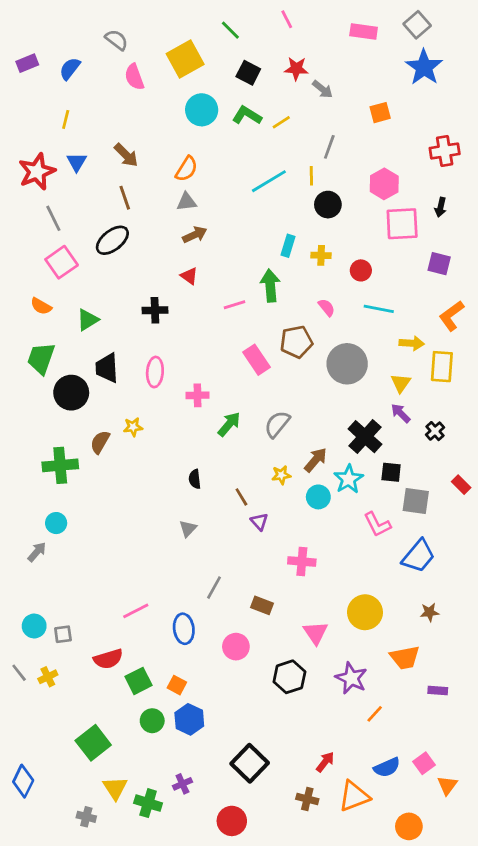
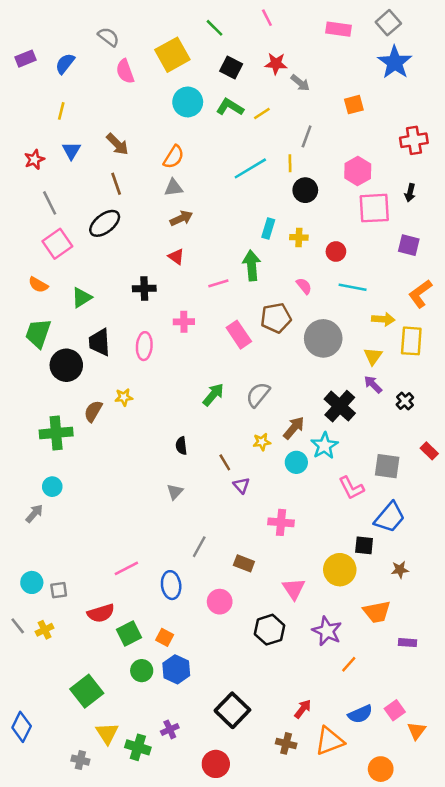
red star: (37, 172) -> (34, 159), size x0.6
pink cross: (198, 395) -> (184, 322), moved
black square: (391, 472) -> (364, 545), moved

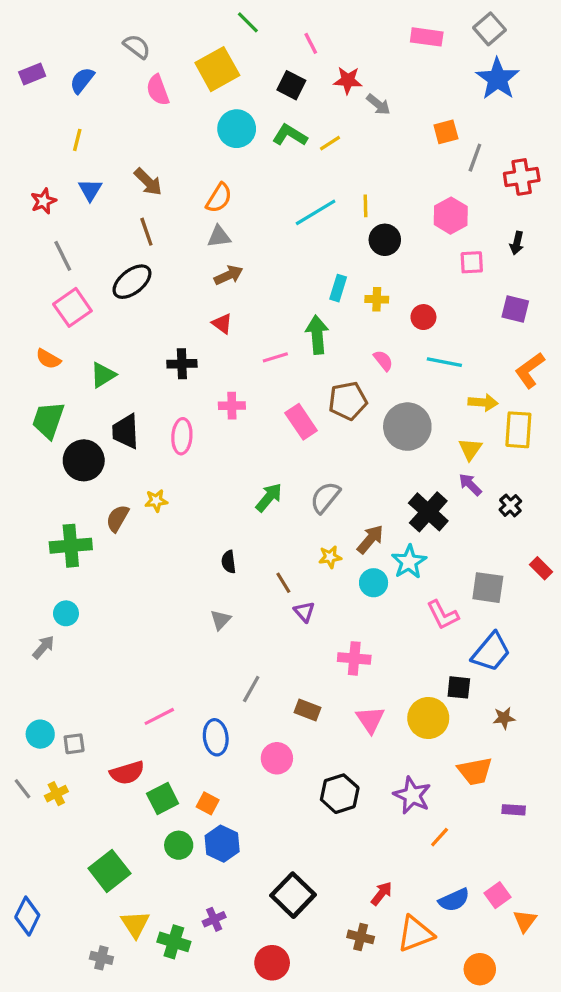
pink line: (267, 18) -> (311, 43), moved
green line: (215, 28) -> (248, 22), moved
gray line: (307, 136) -> (475, 158), moved
pink square: (374, 208) -> (472, 262), size x0.6
pink triangle: (294, 589) -> (370, 720), moved

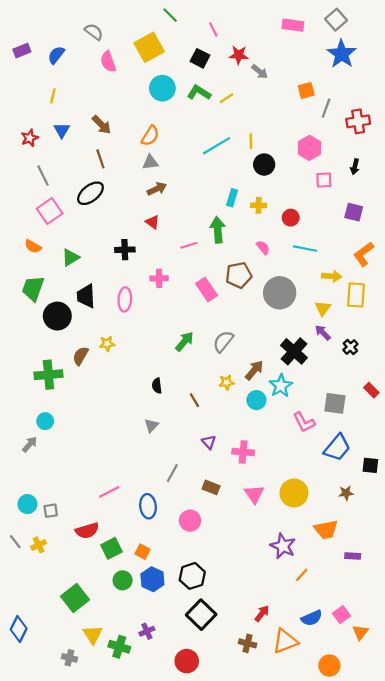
purple triangle: (304, 612) -> (209, 442), moved
black square: (459, 687) -> (370, 465), moved
black hexagon: (340, 794) -> (192, 576), moved

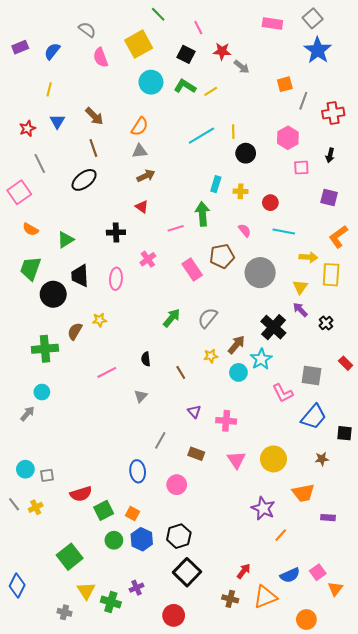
pink square: (50, 211) -> (19, 192), moved
pink cross: (159, 278) -> (148, 259), turned -35
pink line: (109, 492) -> (107, 372), moved

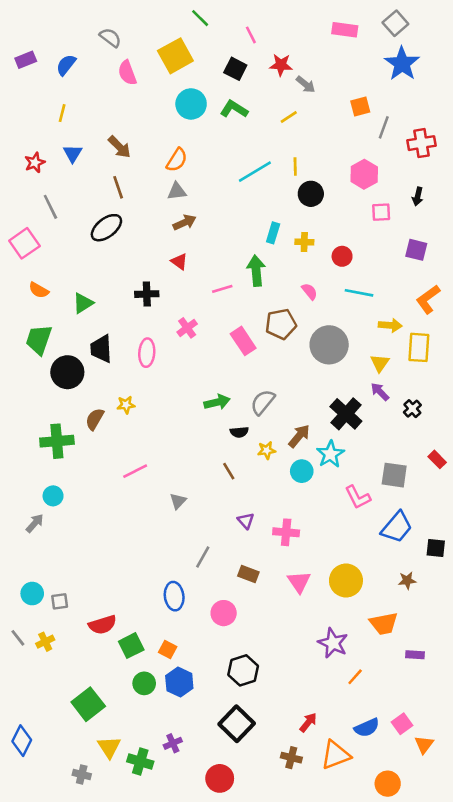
yellow line: (211, 91) -> (289, 117), moved
green arrow: (172, 318) -> (217, 402), turned 36
black semicircle: (146, 359) -> (239, 432), moved, turned -88
black hexagon: (179, 536) -> (243, 670), moved

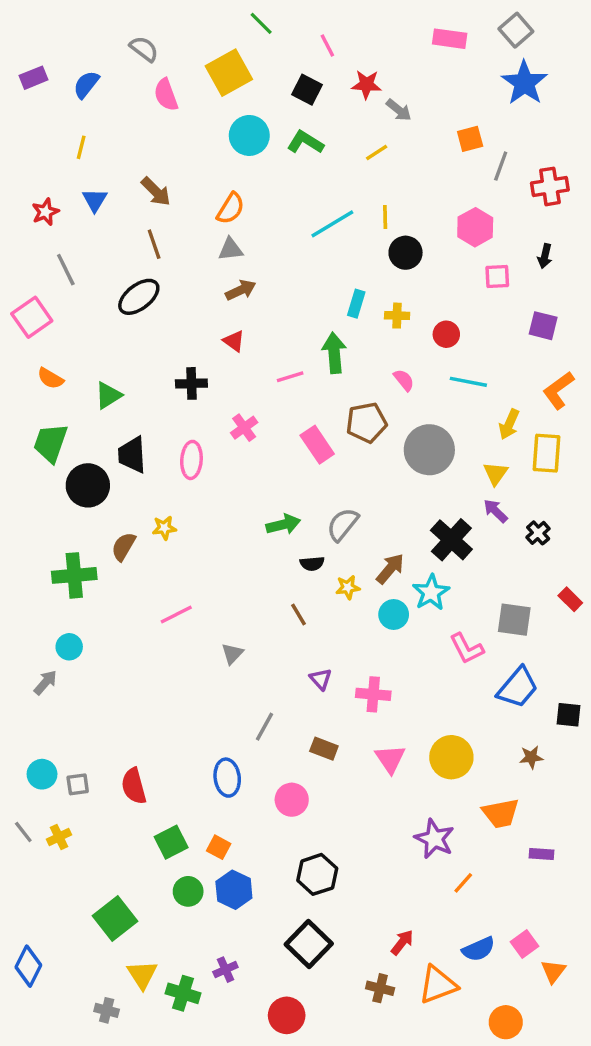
yellow arrow: (390, 325) -> (509, 424), turned 110
red semicircle: (103, 625) -> (134, 786), moved, turned 92

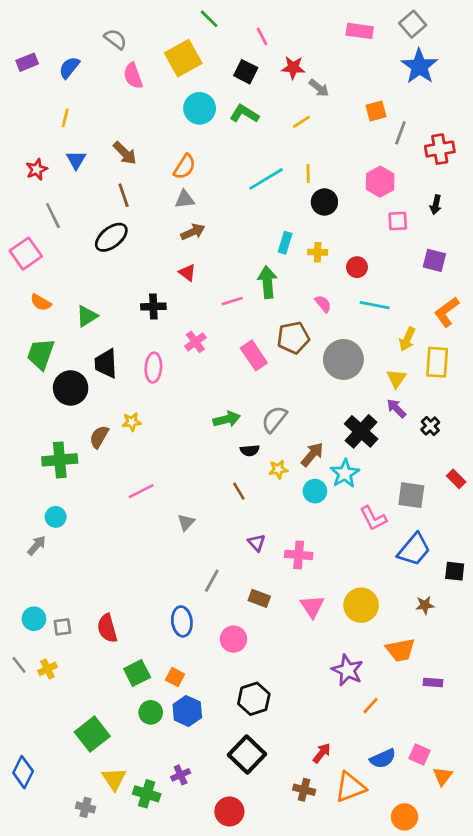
pink square: (524, 944) -> (419, 754), turned -30

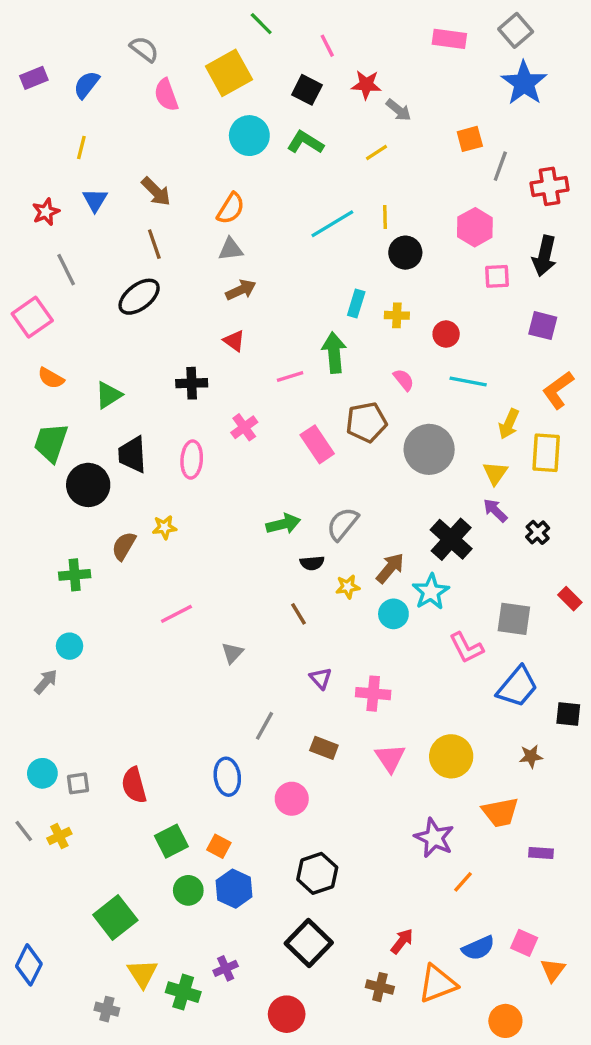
black arrow: (436, 205) -> (544, 256), size x1.6
green cross: (60, 460) -> (75, 575), size x0.7

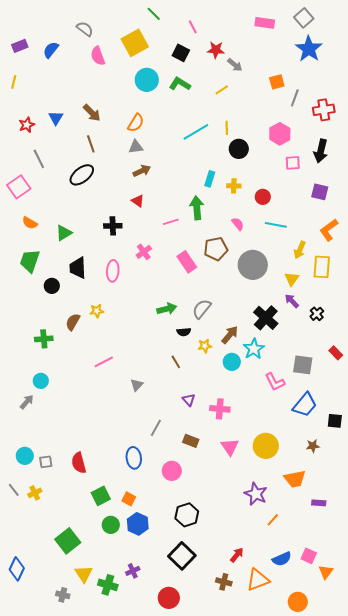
yellow line: (81, 147) -> (14, 82), moved
black circle: (88, 485) -> (52, 286), size x0.6

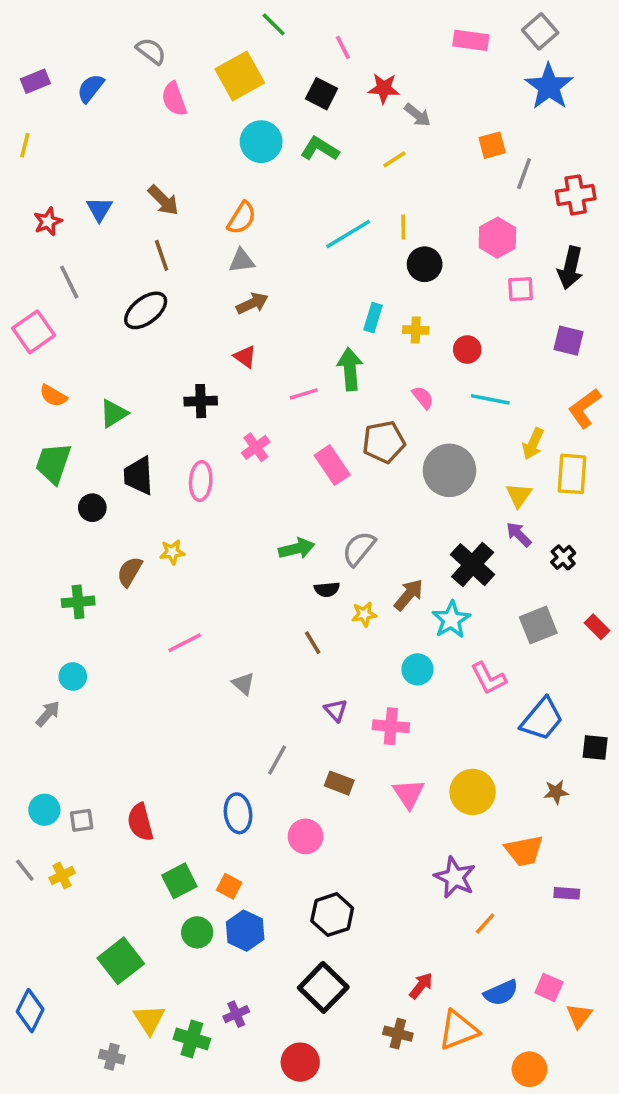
cyan circle: (232, 362) -> (417, 669), moved
gray square: (303, 365) -> (538, 625), moved, turned -30
gray triangle: (137, 385) -> (243, 684), turned -32

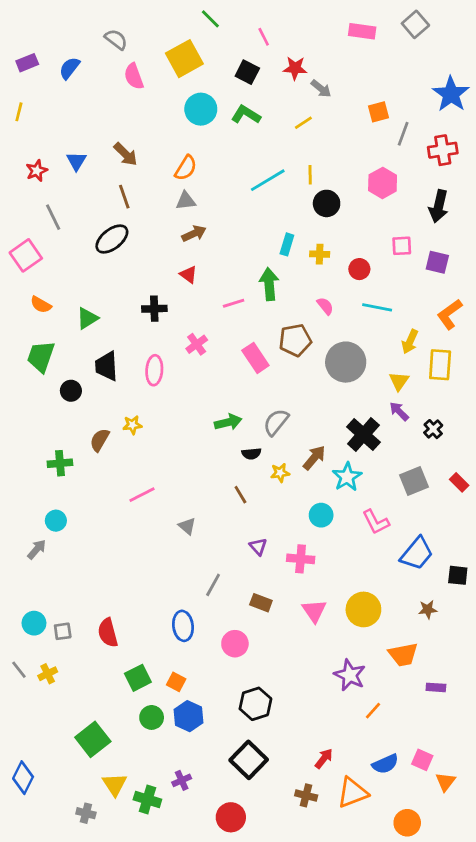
blue star: (549, 87) -> (451, 94), moved
pink square: (521, 289) -> (402, 246), moved

